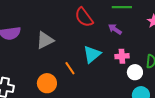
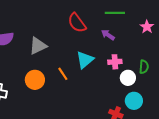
orange circle: (47, 83) -> (35, 80), moved

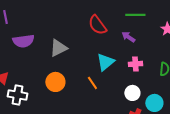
orange line: (63, 74) -> (92, 83), moved
white circle: (128, 78) -> (132, 93), moved

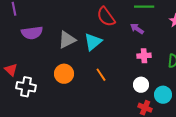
cyan triangle: (105, 62) -> (93, 42), moved

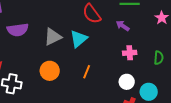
orange line: (101, 75) -> (87, 72), turned 56

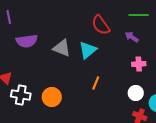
gray triangle: (53, 37) -> (62, 48), turned 48
orange circle: (50, 71) -> (52, 97), moved

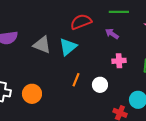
red semicircle: (101, 25) -> (81, 22), turned 105
white circle: (136, 93) -> (100, 85), moved

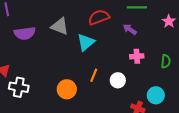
gray triangle: (42, 45) -> (60, 26), moved
orange circle: (32, 94) -> (67, 89), moved

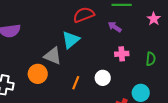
gray triangle: (60, 26) -> (53, 56), moved
orange line: (94, 75) -> (76, 83), moved
orange circle: (67, 89) -> (38, 74), moved

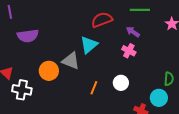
pink cross: (122, 54) -> (129, 51), moved, turned 32
green semicircle: (151, 59) -> (169, 79), moved
orange circle: (38, 74) -> (49, 71), moved

